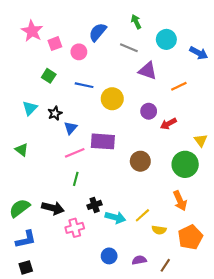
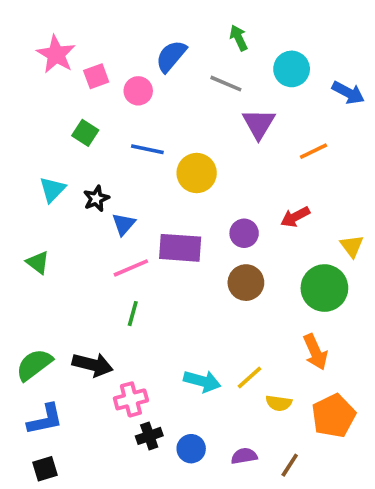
purple triangle: (148, 71) -> (259, 124), turned 42
purple circle: (149, 111) -> (244, 233), moved
black cross: (95, 205) -> (149, 436), moved

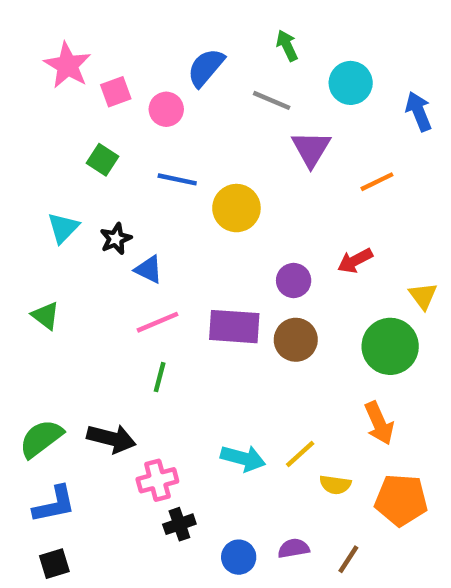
blue arrow: (348, 93) -> (419, 111), turned -140
blue triangle: (124, 224) -> (149, 270), turned -45
purple rectangle: (180, 248) -> (234, 327), moved
orange pentagon: (334, 416) -> (401, 500), turned 30
blue circle: (191, 449) -> (239, 557), moved

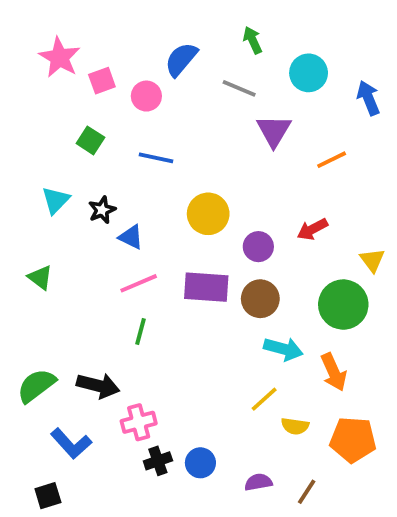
yellow circle: (236, 208) -> (208, 214), moved
cyan arrow: (243, 458) -> (283, 349), moved
blue L-shape: (54, 504) -> (71, 444), moved, turned 60
blue circle: (239, 557) -> (200, 463), moved

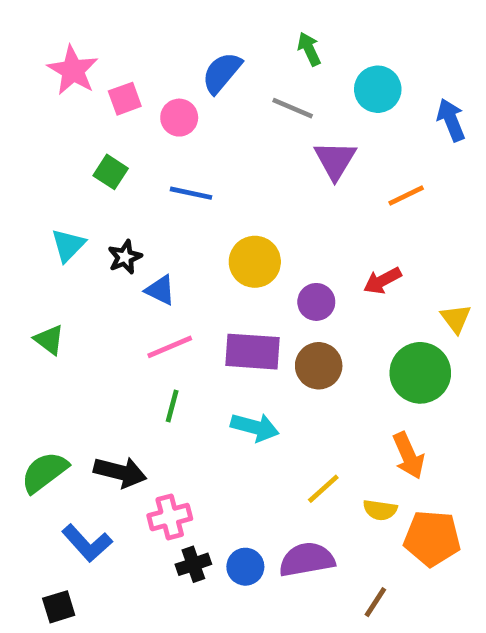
cyan arrow: (283, 349) -> (255, 427), moved
yellow semicircle: (295, 426) -> (380, 510), moved
purple semicircle: (258, 482) -> (307, 560), moved, size x1.6

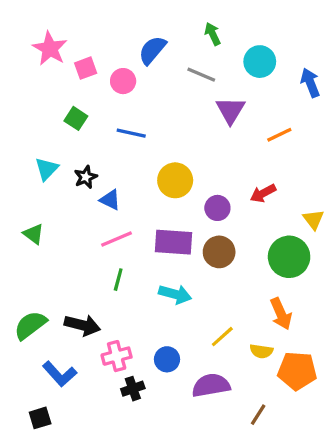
blue circle: (245, 567) -> (167, 359), moved

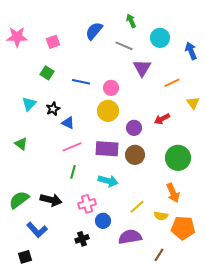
pink star: (50, 49) -> (17, 37), moved, turned -30
pink circle: (123, 81) -> (111, 88), moved
yellow triangle: (313, 219) -> (193, 103), moved
pink cross: (117, 356) -> (87, 204), moved

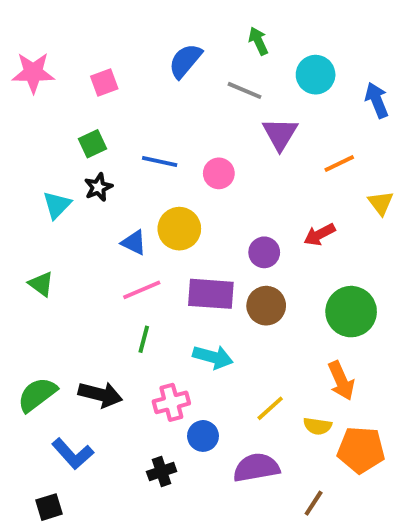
green square: (47, 73) -> (92, 144), turned 32
black star: (53, 109) -> (98, 187), moved
yellow circle: (108, 111) -> (179, 229), moved

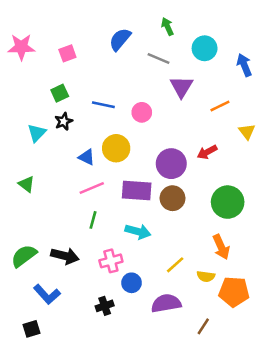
purple circle: (264, 252) -> (171, 164), size x1.5

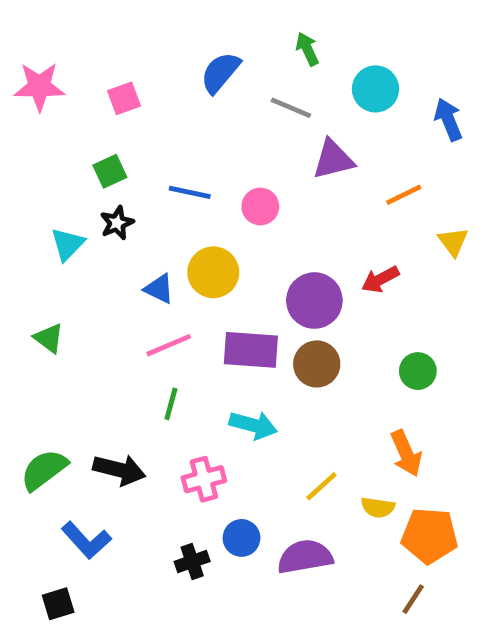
purple triangle: (181, 87) -> (333, 159), turned 45
green circle: (228, 202) -> (418, 371), size x0.6
blue circle: (132, 283) -> (242, 538), moved
brown line: (203, 326) -> (413, 599), moved

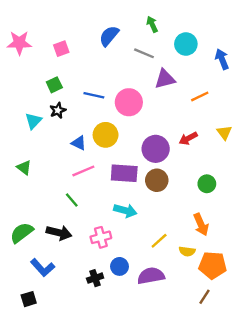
pink circle: (260, 206) -> (129, 102), size x1.5
yellow triangle: (453, 242) -> (224, 133), moved
green line: (171, 404) -> (72, 200), moved, turned -56

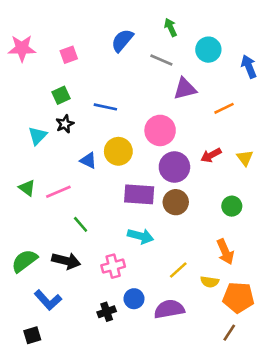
pink circle: (129, 102) -> (160, 130), moved
yellow triangle: (224, 133) -> (245, 158), moved
pink line: (83, 171) -> (58, 192), moved

